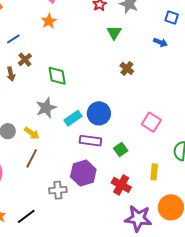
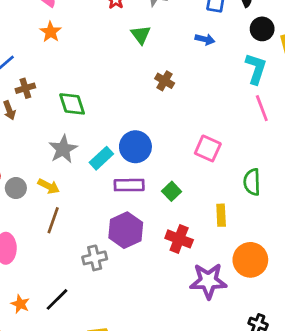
brown cross: (25, 60) -> (25, 88), turned 32

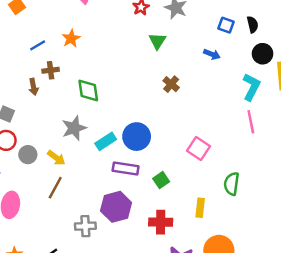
orange star: (51, 32) -> (71, 39), moved
red cross: (179, 239) -> (161, 222), turned -30

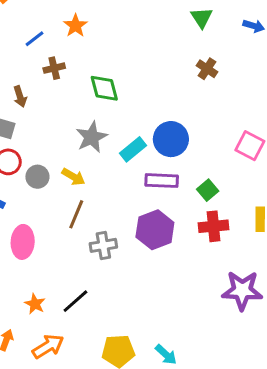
green triangle: (157, 41) -> (202, 18), moved
brown arrow: (34, 87) -> (20, 97), moved
red cross: (161, 222) -> (213, 226), moved
gray cross: (85, 226) -> (103, 245), moved

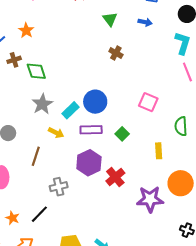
green diamond: (104, 88) -> (36, 71), moved
yellow arrow: (73, 177) -> (56, 133), moved
red cross: (213, 226) -> (115, 177), moved, turned -30
gray cross: (103, 245) -> (59, 187), moved

